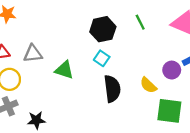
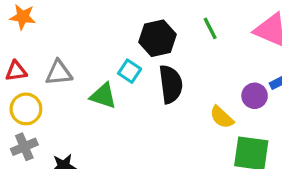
cyan square: (102, 58) -> (130, 71), moved
black semicircle: (112, 89) -> (171, 84), moved

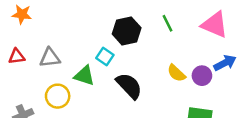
black semicircle: (171, 84) -> (129, 86), moved, turned -36
yellow circle: (26, 109) -> (58, 96), moved
yellow semicircle: (222, 117) -> (176, 73), moved

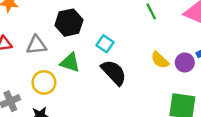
black hexagon: (127, 31) -> (69, 23), moved
cyan square: (105, 56) -> (105, 44), moved

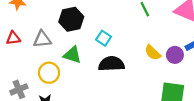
black semicircle: (114, 72) -> (111, 64), turned -50

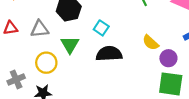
green triangle: (72, 55) -> (70, 45), turned 42
purple circle: (175, 55) -> (168, 58), moved

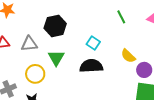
cyan square: (101, 28) -> (93, 43), moved

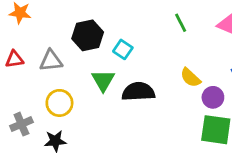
cyan square: (93, 43) -> (123, 49), moved
green triangle: (56, 58) -> (103, 80), moved

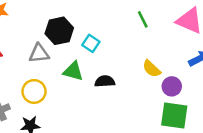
gray triangle: (51, 61) -> (39, 54), moved
green triangle: (103, 80) -> (73, 71), turned -45
black semicircle: (138, 92) -> (105, 81), size x0.7

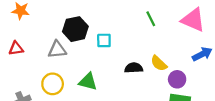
cyan square: (91, 43) -> (104, 40), turned -35
green triangle: (73, 71) -> (88, 82), moved
black semicircle: (105, 81) -> (134, 68), moved

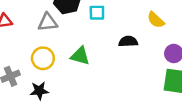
yellow semicircle: (159, 63) -> (156, 20), moved

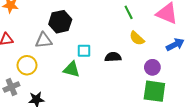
cyan square: (97, 13) -> (84, 51), moved
yellow circle: (43, 58) -> (27, 65), moved

